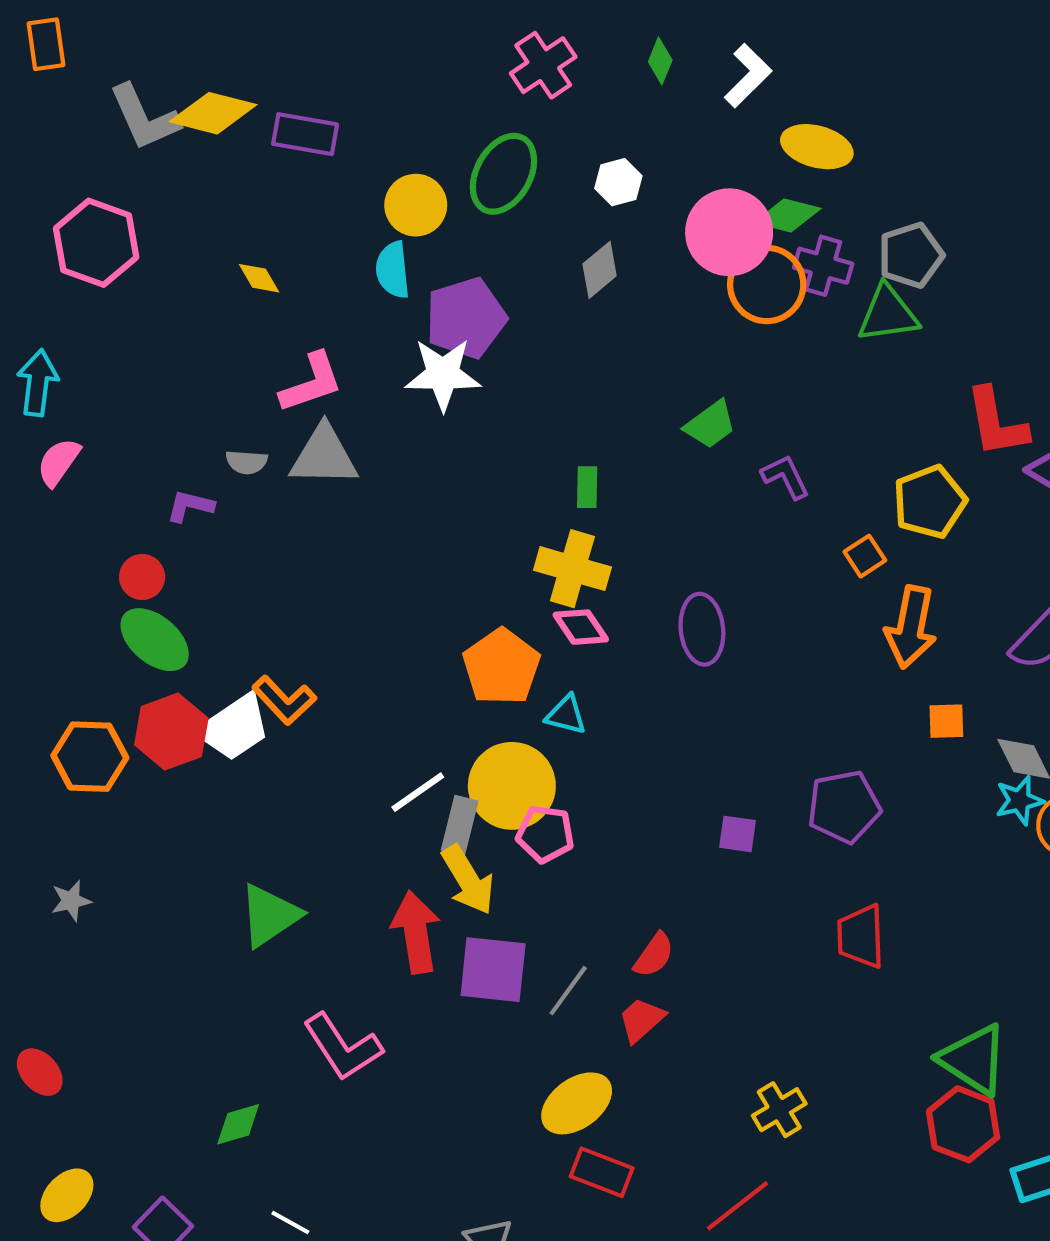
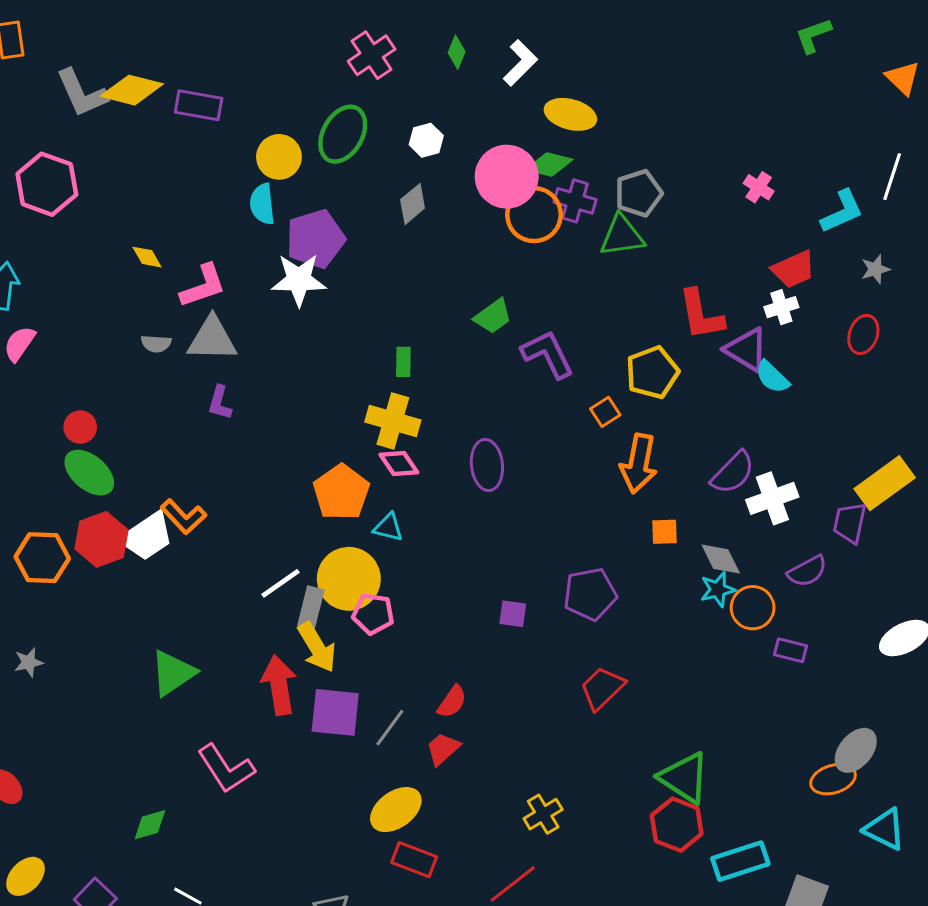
yellow diamond: (259, 278) -> (147, 257), moved
purple L-shape: (785, 477) -> (548, 354), size x1.5
purple L-shape: (190, 506) -> (220, 403), moved, turned -88
red trapezoid: (861, 936) -> (602, 688), turned 48

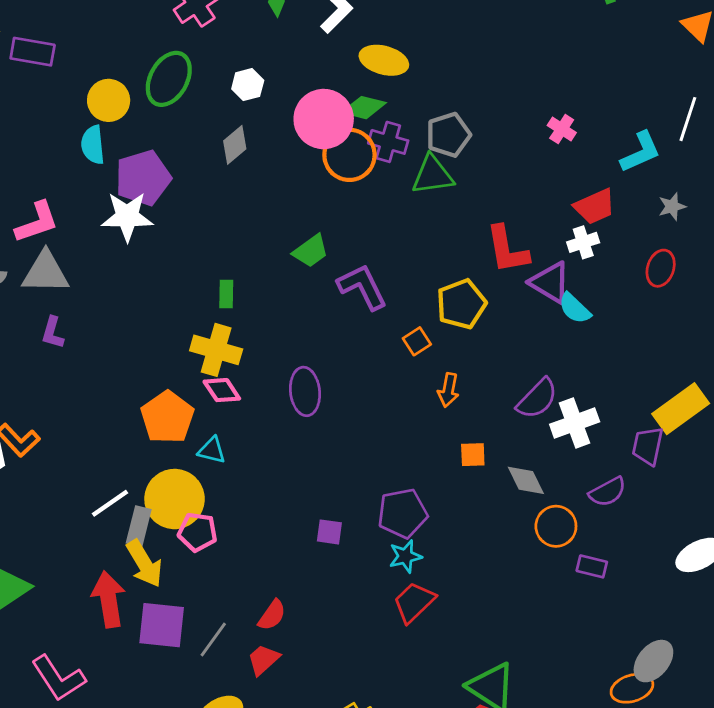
orange arrow: (639, 463) -> (448, 390), size x0.6
cyan star: (718, 589) -> (405, 556), moved

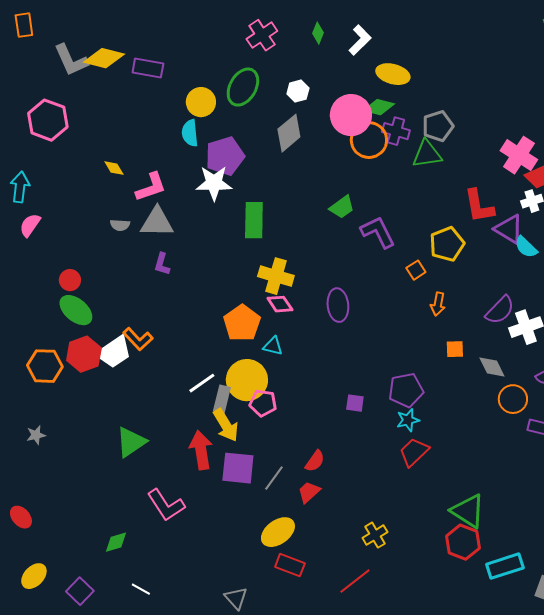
pink cross: (562, 129) -> (519, 155), moved, size x1.8
gray diamond: (235, 145) -> (289, 133), size x1.4
green rectangle: (226, 294) -> (254, 220), moved, size x1.8

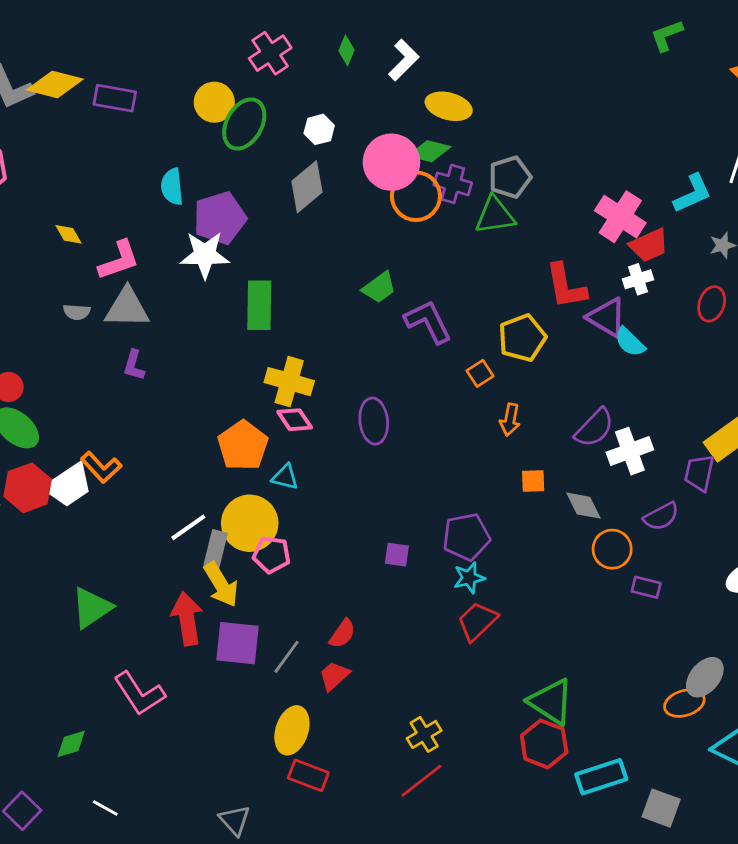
yellow circle: (201, 102) -> (214, 102), moved
yellow ellipse: (278, 532) -> (292, 730), turned -36
red line: (355, 581) -> (421, 781), moved

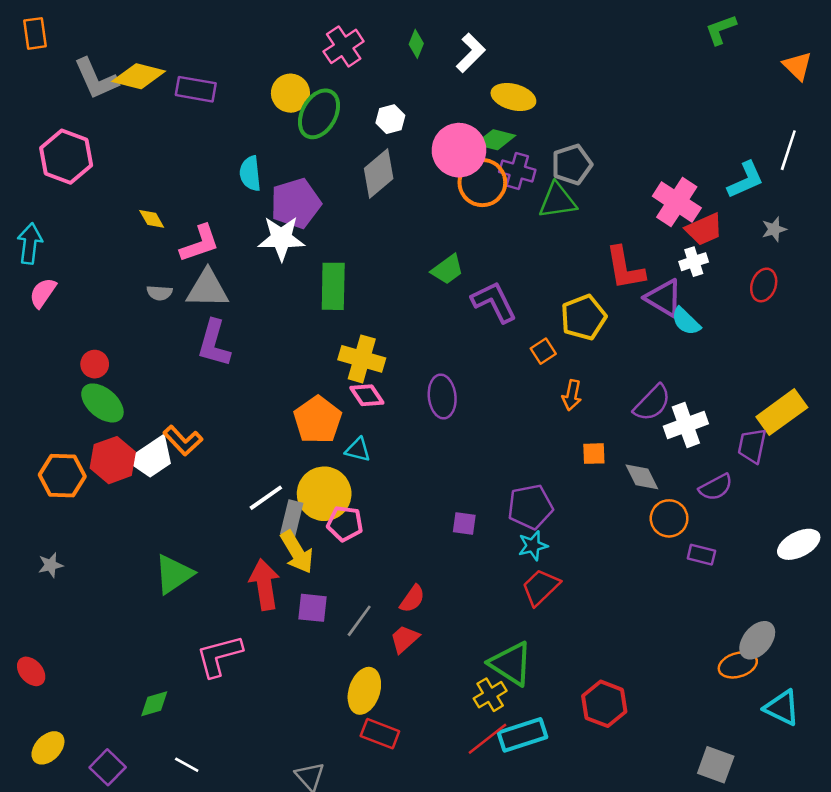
purple L-shape: (134, 365) -> (214, 343), size x1.6
purple square: (237, 643) -> (312, 608), size x0.7
pink L-shape: (139, 694) -> (219, 656), turned 108
green triangle: (551, 702) -> (511, 664), moved
cyan rectangle: (601, 777) -> (523, 735), moved

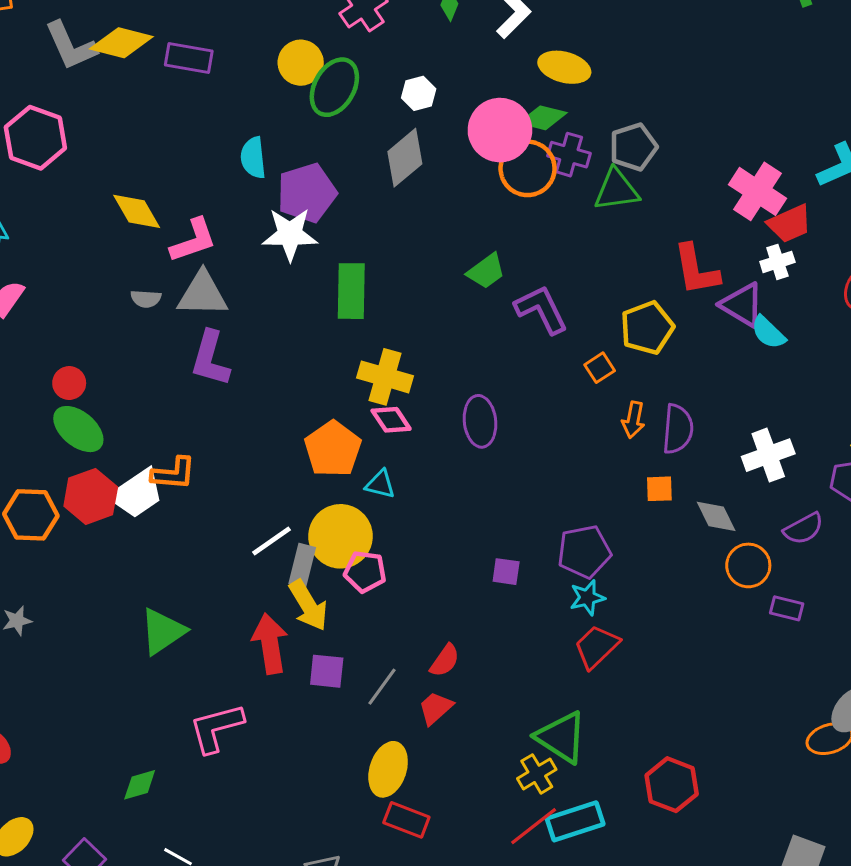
yellow diamond: (152, 219) -> (137, 211), size x1.6
purple semicircle: (652, 403) -> (678, 429), moved, turned -39
orange L-shape: (183, 441) -> (173, 473), turned -42

